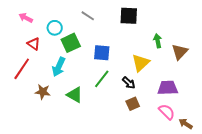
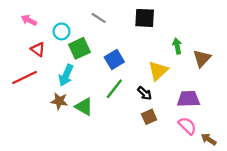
blue square: (102, 53) -> (114, 60), turned -36
red line: (22, 69) -> (24, 77), turned 30
brown star: (43, 92) -> (59, 101), moved

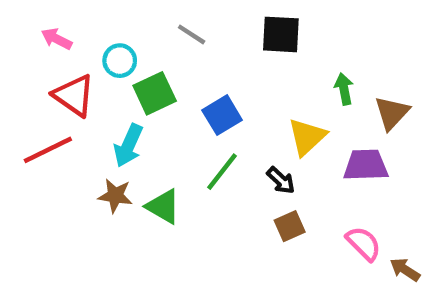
red triangle: (38, 49) -> (74, 95), size x1.5
purple trapezoid: (188, 99) -> (366, 165), moved

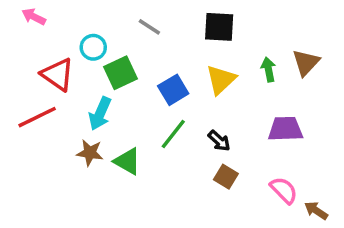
pink arrow: (57, 39) -> (34, 17), moved
brown triangle: (392, 113) -> (306, 63), moved
yellow triangle: (307, 137) -> (221, 80), moved
brown square: (290, 226) -> (226, 177), turned -35

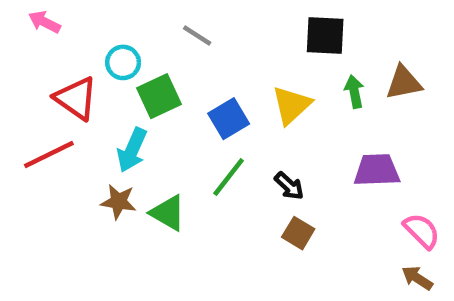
black square: (219, 27) -> (325, 35), moved
brown triangle: (306, 63) -> (404, 83), turned 36
pink semicircle: (284, 190) -> (422, 231), moved

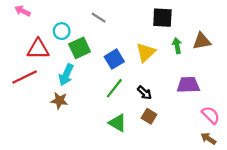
red triangle: (76, 98) -> (38, 49), turned -35
green triangle: (168, 213) -> (118, 123), moved

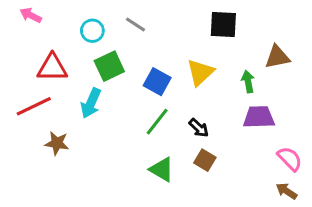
cyan circle: (62, 31) -> (92, 31), moved
green arrow: (177, 46) -> (248, 82), moved
blue square: (114, 59) -> (157, 82), turned -30
brown star: (59, 101) -> (57, 143), moved

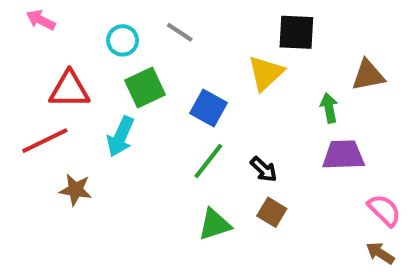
yellow triangle: (200, 72) -> (266, 73), moved
green triangle: (162, 169) -> (215, 224), turned -48

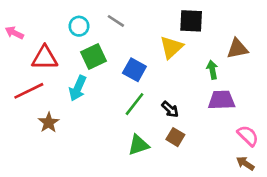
pink arrow: (41, 20) -> (14, 33), moved
brown star: (76, 190) -> (49, 123), turned 30

